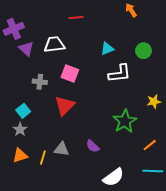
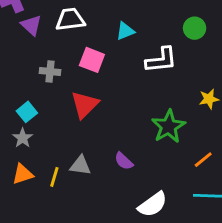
cyan triangle: (107, 49) -> (125, 31), moved

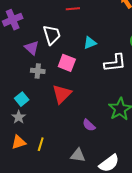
white trapezoid: (70, 19) -> (52, 35), turned 80
purple triangle: (31, 25) -> (32, 48), moved
purple semicircle: (124, 161) -> (89, 125), moved
gray triangle: (80, 165) -> (78, 155), moved

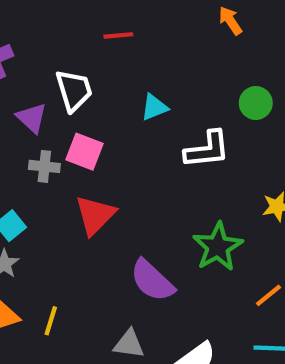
pink square: (67, 63) -> (85, 152), moved
purple semicircle: (89, 125) -> (152, 281), size x1.6

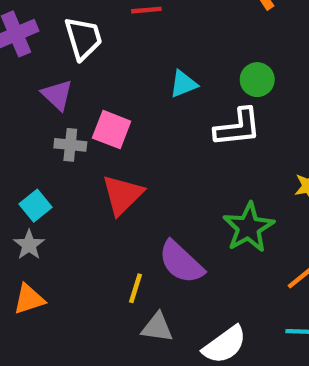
white trapezoid: (74, 90) -> (83, 38), moved
green circle: (256, 103) -> (257, 80), moved
yellow line: (51, 321) -> (136, 288), moved

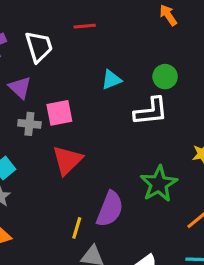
pink square: (112, 130) -> (59, 113), turned -32
purple semicircle: (181, 262) -> (110, 209), turned -111

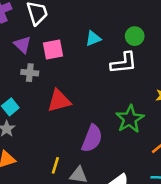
pink square: (59, 113) -> (53, 50), moved
red triangle: (67, 160) -> (59, 101), turned 30
yellow line: (77, 228) -> (55, 165), moved

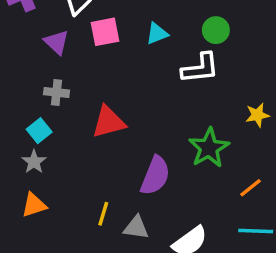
pink square: (53, 50) -> (105, 32), moved
gray cross: (30, 73) -> (57, 92), moved

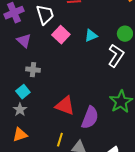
pink square: (105, 32) -> (61, 35), turned -36
purple triangle: (57, 42) -> (24, 41), moved
white L-shape: (200, 68) -> (116, 56), turned -50
red triangle: (108, 122) -> (65, 106), moved, turned 35

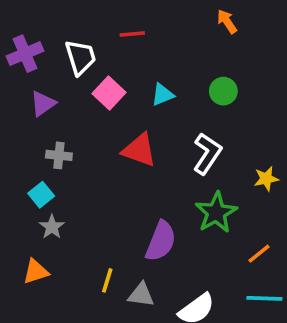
purple triangle: (24, 41) -> (43, 104), turned 42
white L-shape: (116, 56) -> (207, 154), moved
red triangle: (65, 106) -> (139, 150), moved
gray star: (20, 110) -> (52, 227), moved

